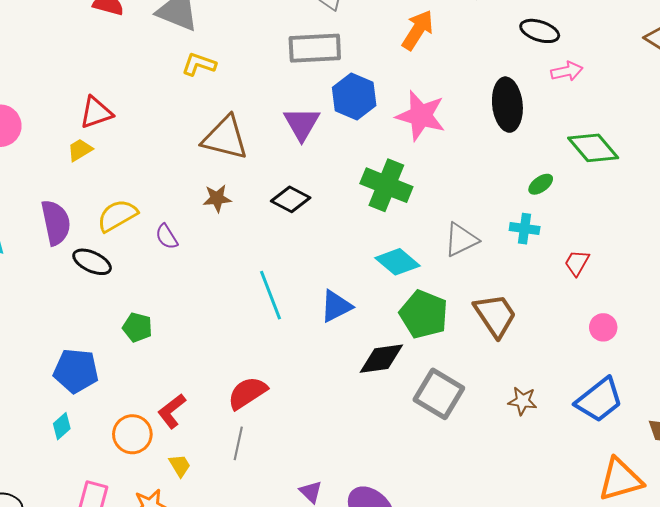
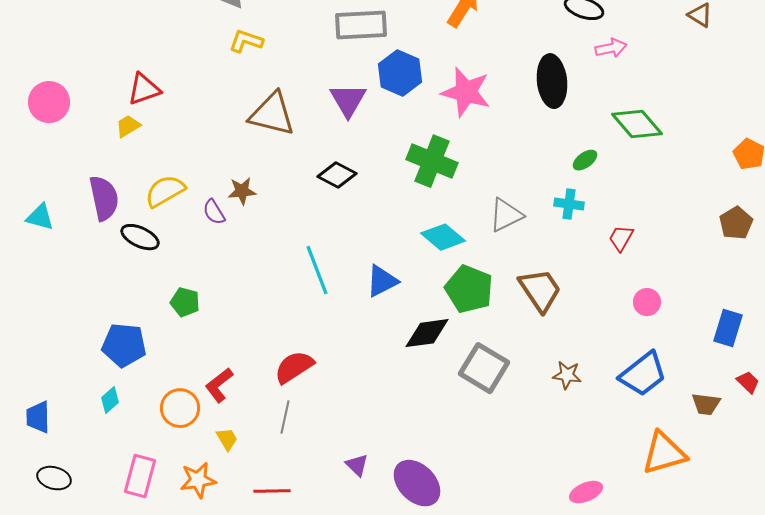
brown star: (217, 198) -> (242, 191), moved

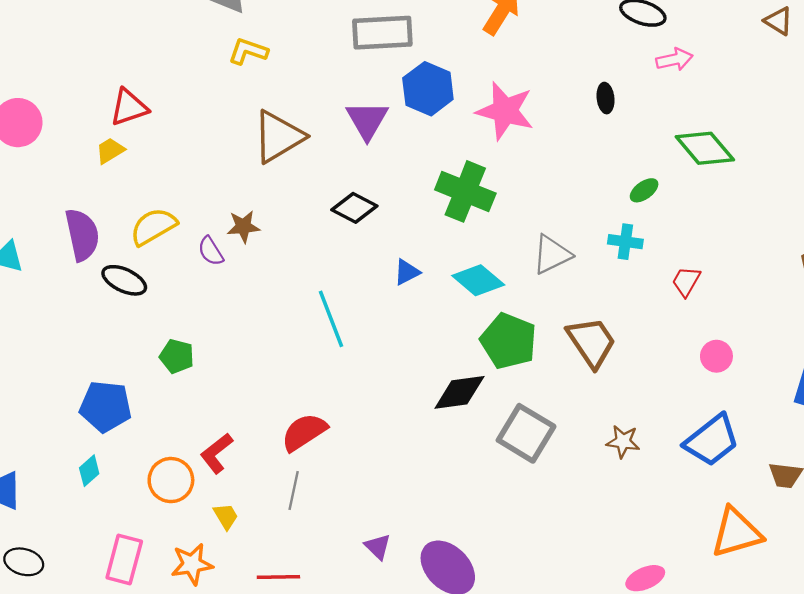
black ellipse: (552, 81) -> (606, 98), size x0.5
brown triangle: (272, 114) -> (278, 137), turned -45
blue triangle: (382, 281) -> (407, 272), moved, size x0.7

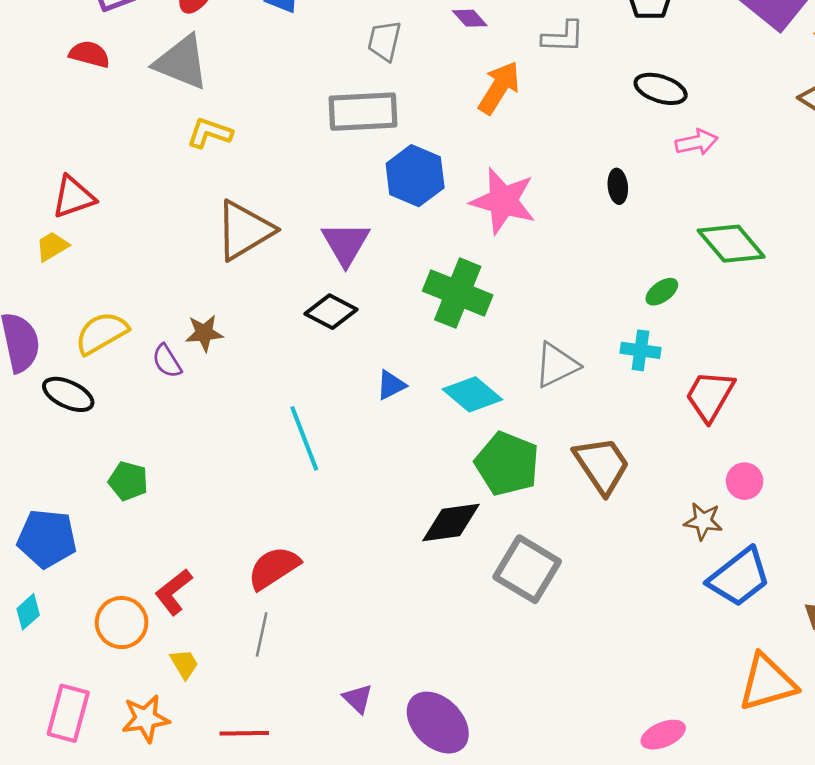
purple triangle: (367, 120) -> (346, 244), moved
red trapezoid: (686, 281) -> (710, 396), size x1.5
brown star: (623, 441) -> (703, 521), moved

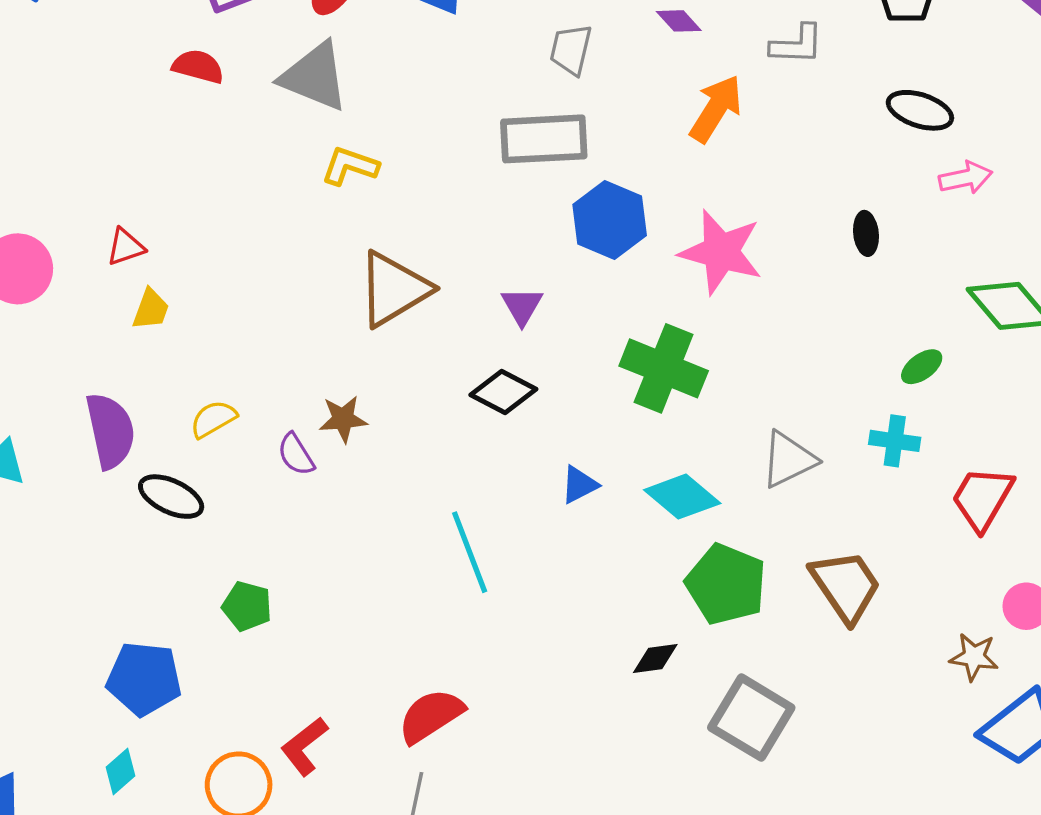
red triangle: (74, 197) -> (126, 247), moved, size x0.7
purple triangle: (346, 244) -> (522, 306), size x0.7
yellow trapezoid: (52, 246) -> (151, 309), turned 141
yellow semicircle: (102, 333) -> (213, 419), size x0.7
black diamond: (451, 522) -> (655, 658), size x0.6

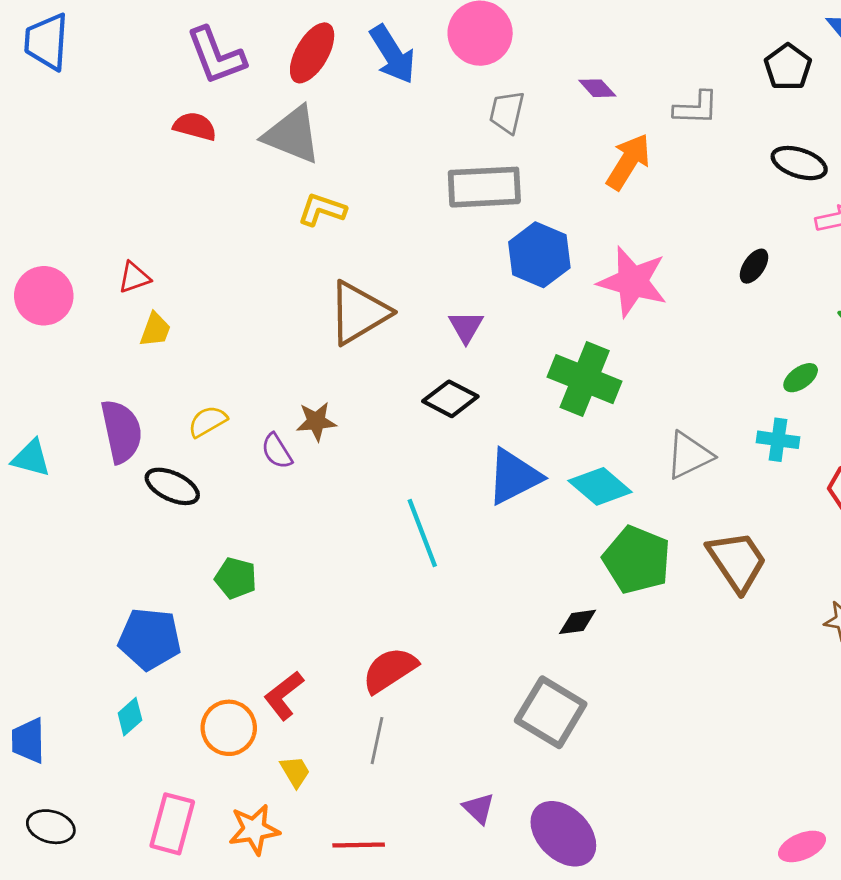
black ellipse: (866, 233) -> (754, 266), turned 40
blue triangle: (579, 485) -> (514, 477), size x1.8
gray square: (751, 718) -> (551, 712), moved

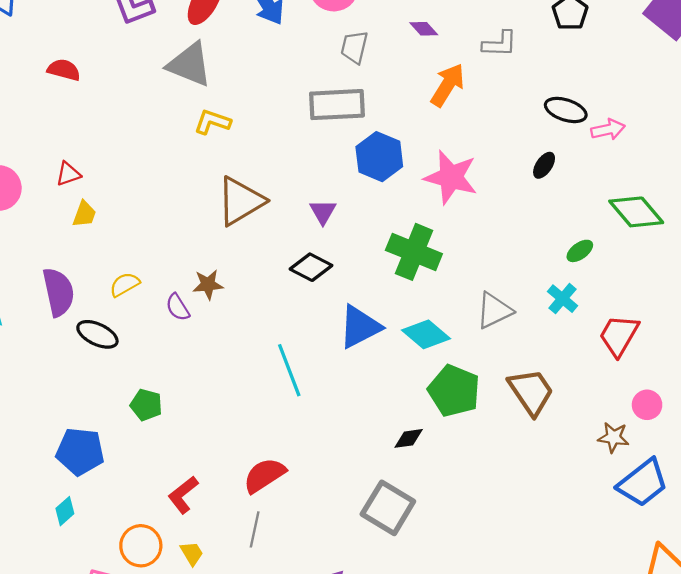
red semicircle: (195, 126) -> (64, 70), moved
black ellipse: (799, 163) -> (566, 110), moved
cyan cross: (778, 440) -> (562, 299), turned 32
orange circle: (229, 728) -> (141, 546), moved

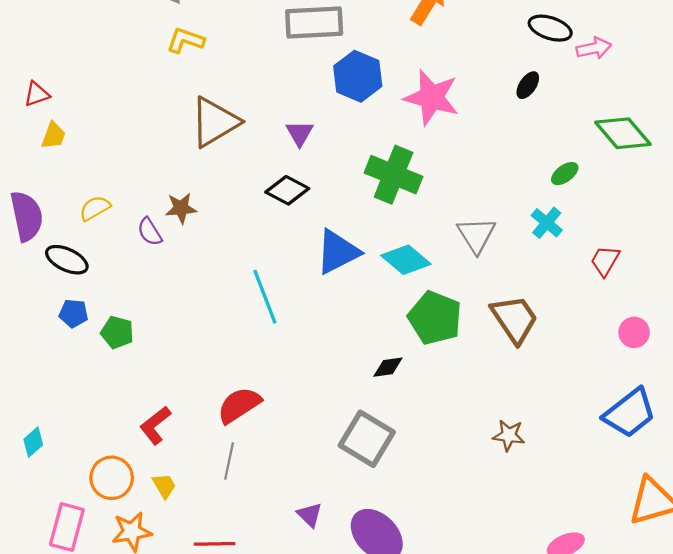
gray triangle: (494, 311) -> (476, 235), turned -36
red trapezoid: (619, 335) -> (605, 261), size x0.7
brown star: (613, 437) -> (509, 435), moved
blue pentagon: (80, 451) -> (74, 313), moved, size x0.6

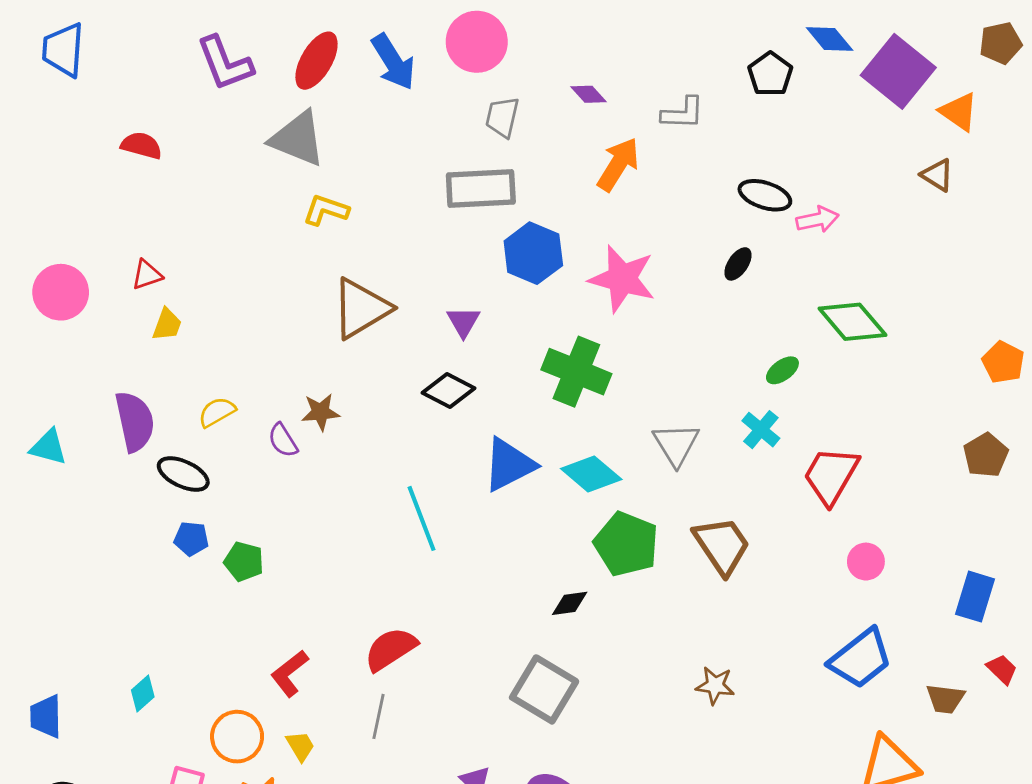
red trapezoid: (605, 261) -> (831, 475), size x1.6

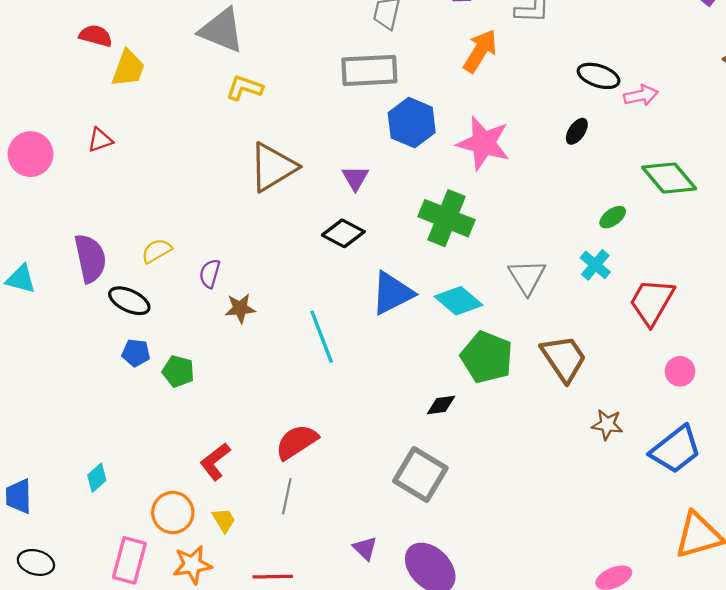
yellow trapezoid: (167, 325) -> (128, 68), moved, size x1.4
brown star: (321, 412) -> (240, 308), moved
purple semicircle: (283, 440) -> (210, 274), turned 48
brown star: (715, 685) -> (607, 425), moved

